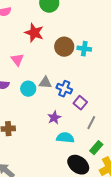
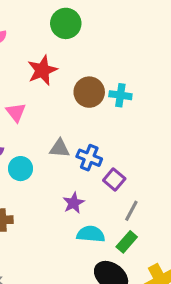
red star: (34, 33) -> (42, 70), turned 30
cyan circle: (28, 89) -> (21, 169), moved
green rectangle: (96, 148) -> (127, 242), moved

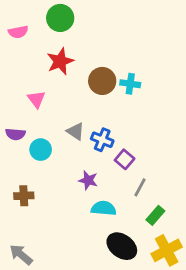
green circle: (66, 23) -> (60, 18), moved
gray triangle: (60, 148) -> (76, 131), turned 30
purple star: (74, 203) -> (88, 180), turned -30
green rectangle: (127, 242) -> (155, 215), moved

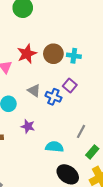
red star: (60, 61) -> (27, 54), moved
purple square: (125, 159) -> (70, 85), moved
purple star: (88, 180) -> (28, 126), moved

